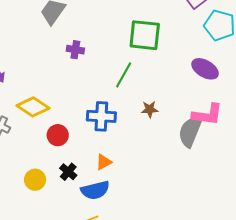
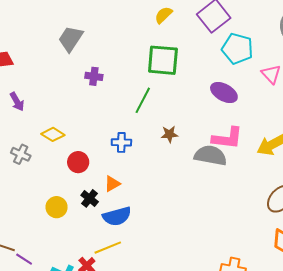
yellow diamond: (33, 107) -> (53, 134), size x0.7
blue cross: (101, 116) -> (121, 142), size x0.7
gray semicircle: (190, 131) -> (211, 155), turned 80
orange triangle: (104, 162) -> (112, 184), moved

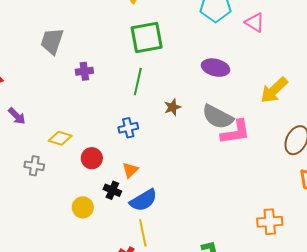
purple ellipse: (224, 93) -> (216, 68), moved
pink L-shape: (227, 138) -> (235, 132), moved
gray semicircle: (211, 155) -> (218, 117), turned -148
yellow line: (108, 248) -> (143, 233), turned -64

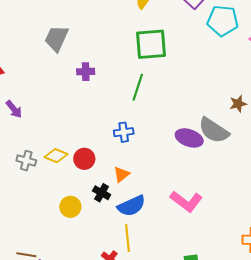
purple ellipse: (216, 68) -> (189, 138), moved
brown star: (172, 107) -> (238, 104), moved
pink L-shape: (235, 132) -> (186, 201), moved, turned 40
yellow diamond: (60, 138) -> (56, 156), moved

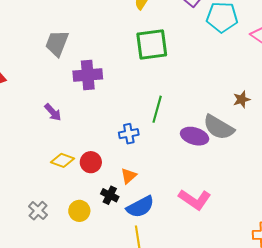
purple cross: (86, 72) -> (88, 75), size x1.6
green line: (138, 87) -> (157, 109), moved
purple arrow: (14, 109) -> (53, 112), moved
gray cross: (26, 161) -> (38, 211), moved, turned 30

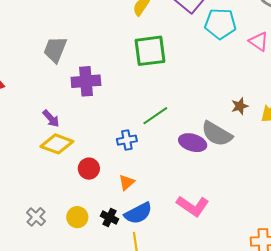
green line: (157, 109) -> (155, 116), turned 40
yellow diamond: (62, 160) -> (57, 144), moved, size x1.4
black cross: (110, 195) -> (110, 218), moved

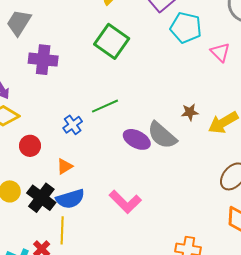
green square: (150, 51) -> (112, 41), turned 32
blue cross: (127, 140) -> (73, 125), turned -36
black cross: (110, 218) -> (41, 198), size x1.6

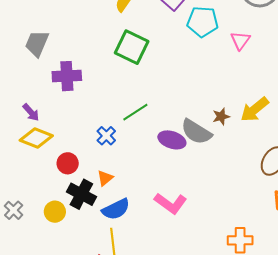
pink triangle: (220, 52) -> (240, 40), turned 30
brown star: (190, 112) -> (221, 116), moved
black cross: (41, 198) -> (81, 194), moved

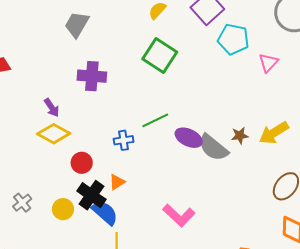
gray trapezoid: (37, 44) -> (77, 24), moved
blue cross: (106, 136) -> (124, 140), turned 30
purple ellipse: (172, 140) -> (189, 138), moved
blue semicircle: (116, 209) -> (105, 213), moved, turned -120

